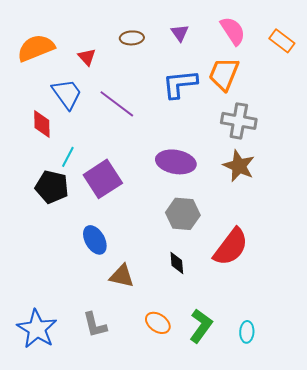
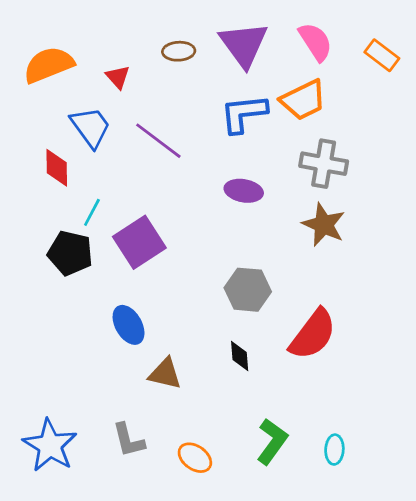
purple triangle: (180, 33) -> (244, 44), size x2.0
orange trapezoid: (224, 74) -> (303, 100), turned -138
purple ellipse: (176, 162) -> (244, 191), moved, size x0.7
orange ellipse: (158, 323) -> (195, 458), moved

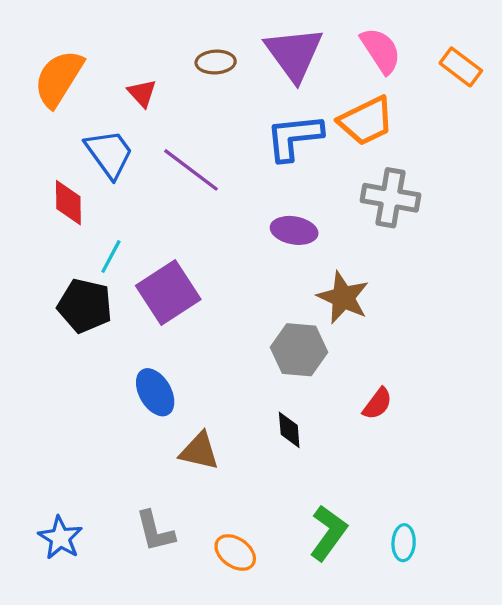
orange semicircle: (49, 65) -> (59, 78), turned -36
brown star: (324, 225) -> (343, 297), moved
red semicircle: (313, 334) -> (377, 404), size x0.5
blue star: (50, 445) -> (60, 538), size x0.7

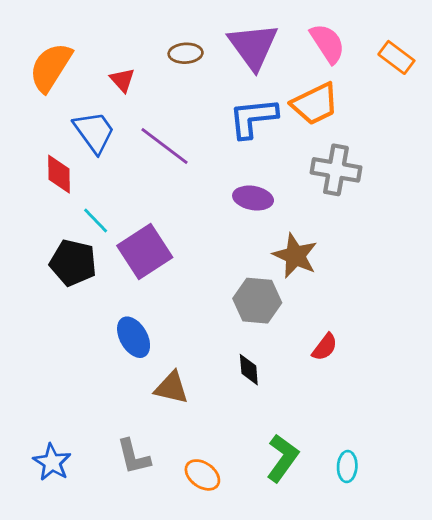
cyan line: (111, 257) -> (96, 221), turned -72

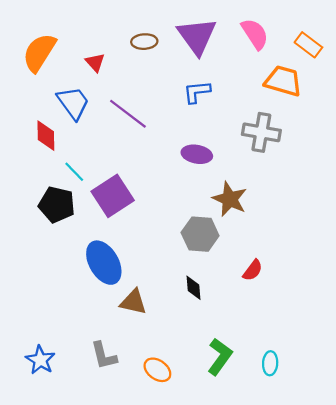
orange trapezoid: (315, 104) -> (283, 81), moved, turned -138
blue L-shape: (253, 118) -> (197, 92), size x0.7
blue ellipse: (134, 337) -> (104, 263), size x1.4

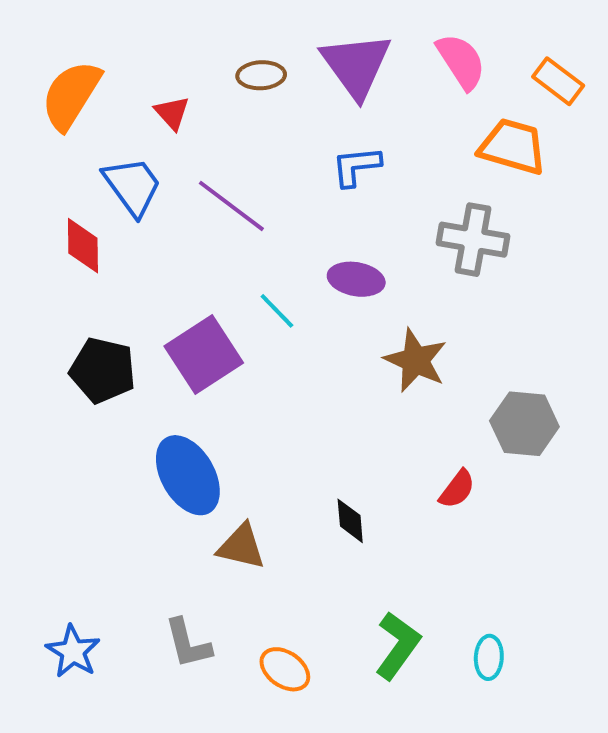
cyan line: (74, 172) -> (277, 311), moved
gray hexagon: (200, 234) -> (524, 424), moved

